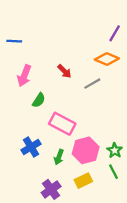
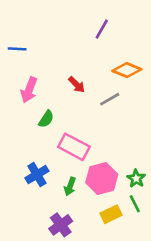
purple line: (115, 33) -> (102, 29), moved
yellow rectangle: (83, 181) -> (111, 214), moved

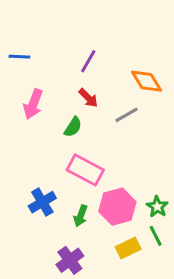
purple line: (102, 29) -> (88, 61), moved
orange diamond: (127, 70) -> (146, 81), turned 36
green semicircle: (46, 119) -> (73, 127), moved

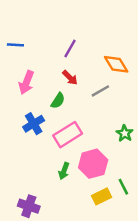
pink rectangle: (85, 170) -> (68, 135), turned -60
blue cross: (42, 202) -> (34, 124), moved
green star: (157, 207) -> (125, 133), moved
purple cross: (70, 260) -> (29, 206), moved, turned -35

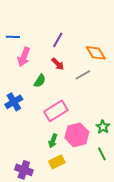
pink arrow: (26, 82) -> (24, 57), moved
green semicircle: (58, 101) -> (40, 81), moved
blue cross: (34, 124) -> (14, 102), moved
green star: (125, 133) -> (103, 127), moved
yellow rectangle: (102, 196) -> (57, 162), moved

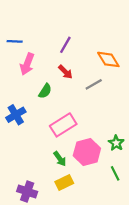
green arrow: (53, 141) -> (60, 159), turned -56

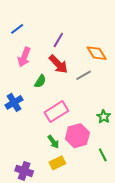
blue line: (15, 41) -> (17, 29), moved, turned -40
red arrow: (65, 72) -> (58, 64), size x1.5
green star: (116, 143) -> (104, 117), moved

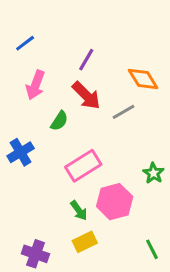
green line: (103, 155) -> (152, 249), moved

